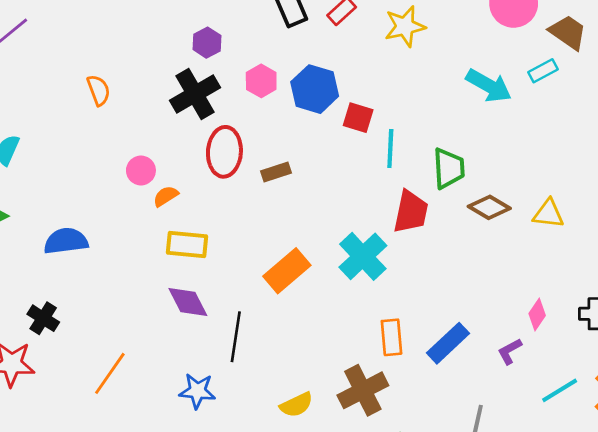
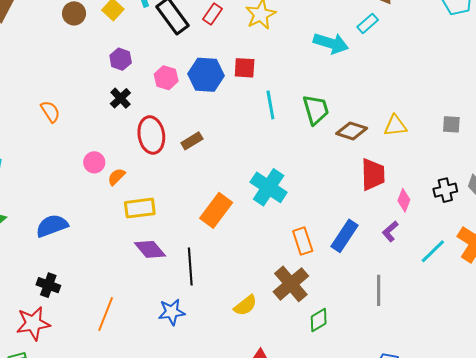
black cross: (195, 94) -> (120, 98), size x0.6
red square: (358, 118) -> (245, 68), moved
red trapezoid: (411, 212) -> (373, 174), moved

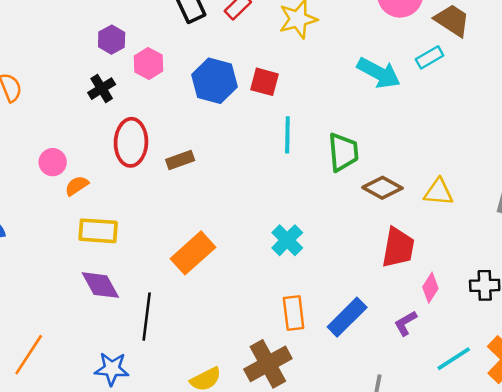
pink hexagon: (166, 78) -> (148, 64), moved
cyan cross: (269, 187) -> (287, 240), moved, size x0.7

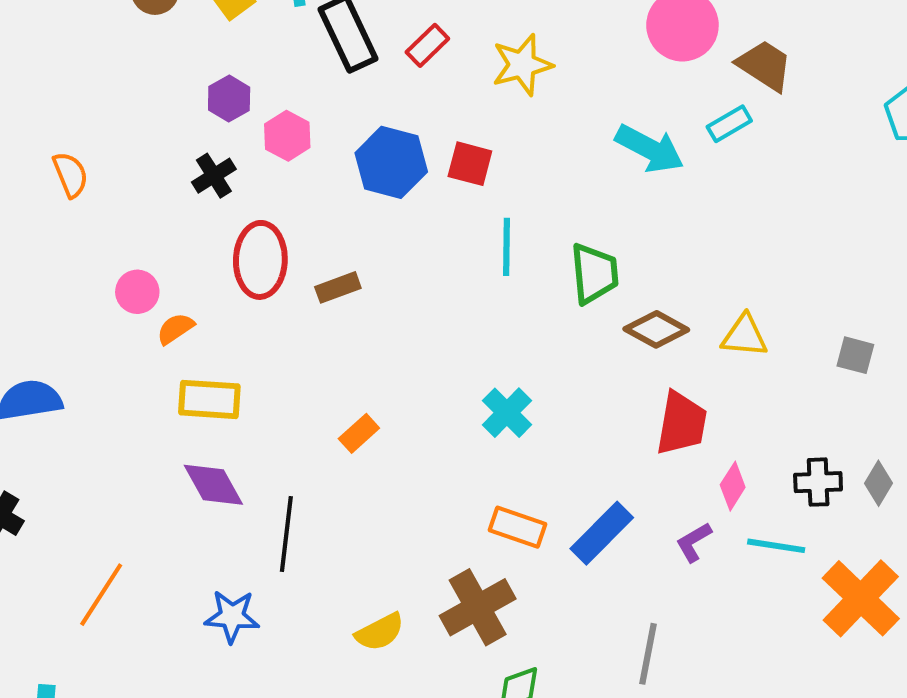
orange rectangle: (193, 253) -> (359, 433), size x0.6
orange rectangle: (294, 313) -> (518, 527), turned -64
cyan line: (454, 359) -> (776, 546), moved, turned 42

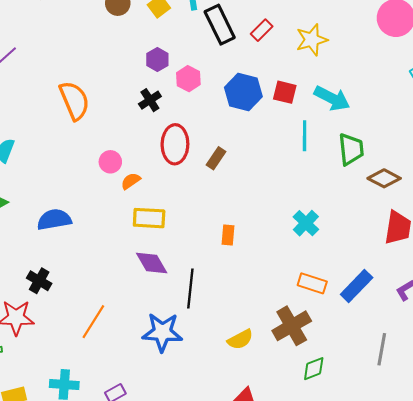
cyan arrow: (650, 149) -> (332, 98), moved
orange semicircle: (70, 175) -> (74, 101), size x1.6
brown rectangle: (338, 287) -> (216, 158), turned -35
orange rectangle: (359, 433) -> (228, 235), turned -42
blue star: (232, 616) -> (162, 332), size x1.4

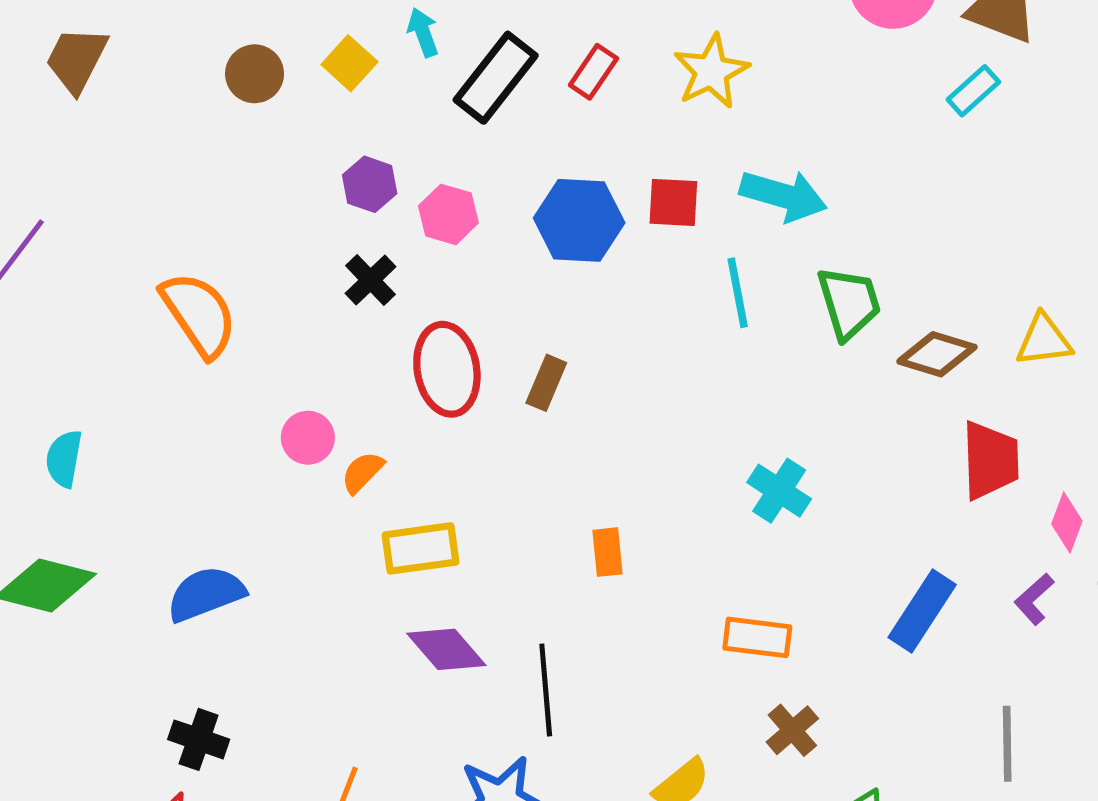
black rectangle: (220, 25) -> (496, 78), turned 75
orange rectangle: (312, 283) -> (757, 637), moved
brown cross: (292, 326) -> (792, 730), size x0.6

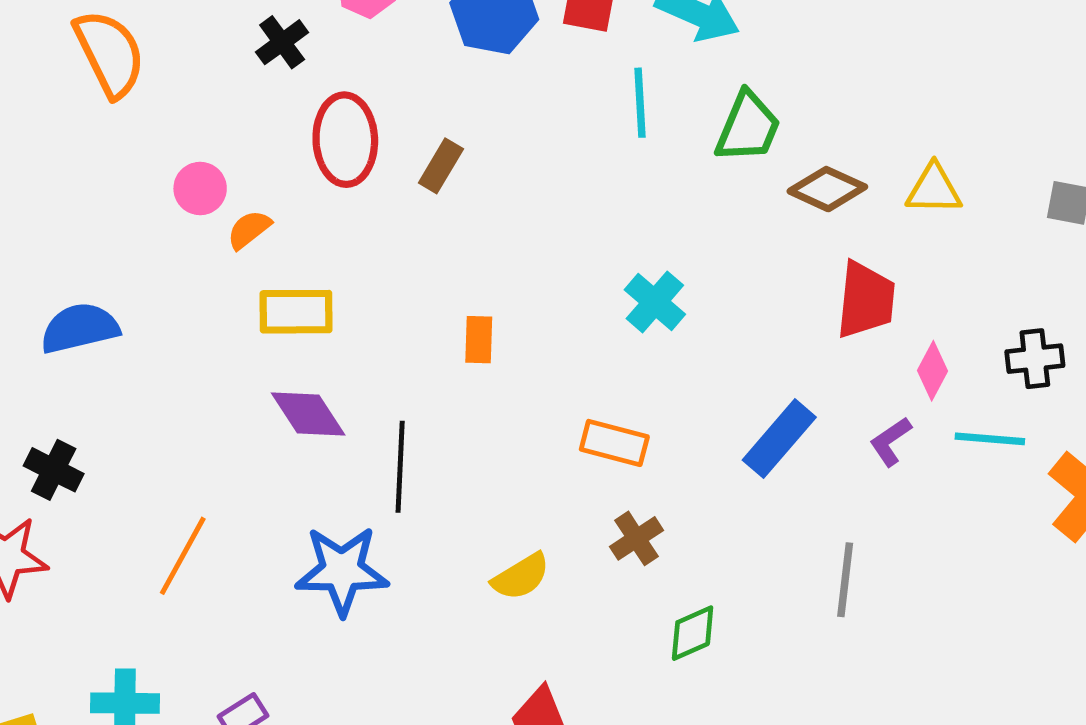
green trapezoid: (849, 303) -> (748, 127), turned 32

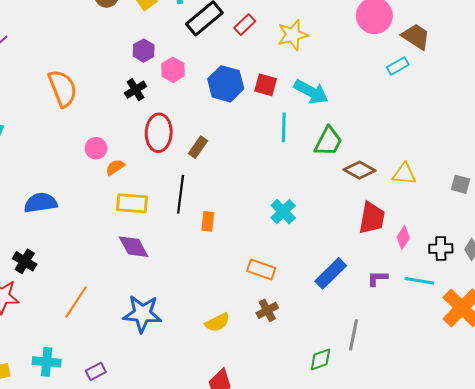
pink diamond: (933, 371) -> (403, 238), moved
purple L-shape: (890, 441) -> (377, 278), turned 30
black line: (400, 467) -> (181, 194), moved
green diamond: (693, 633) -> (321, 359), moved

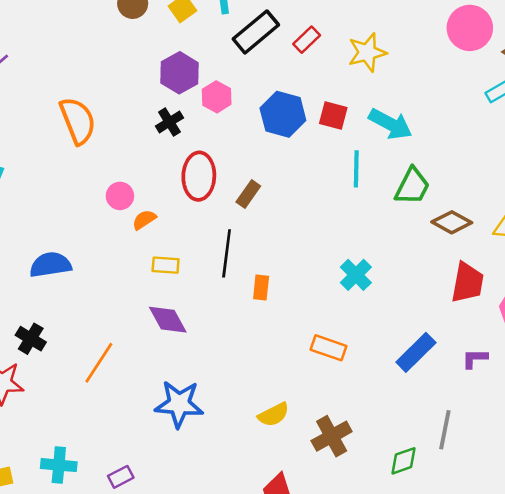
purple hexagon: (144, 51) -> (180, 73), size x1.4
yellow rectangle: (132, 203) -> (166, 265), size x0.7
orange line: (76, 302) -> (99, 363), moved
brown cross: (267, 310) -> (332, 436), moved, size x1.4

